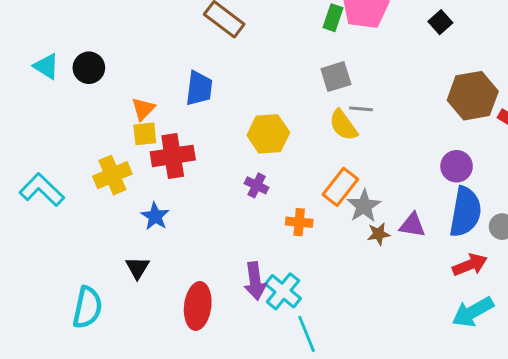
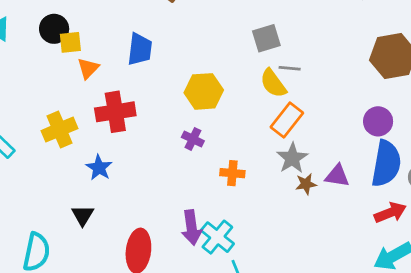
black circle: (89, 68) -> (54, 29), moved
yellow square: (145, 134) -> (70, 42), moved
orange rectangle: (340, 187) -> (287, 120), moved

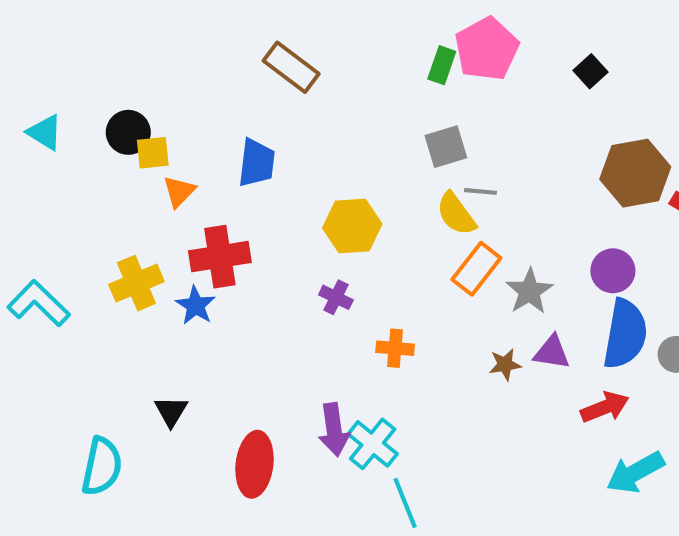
gray star: (292, 158) -> (529, 291), moved
blue star: (99, 168) -> (195, 305), moved
red arrow: (390, 213) -> (605, 407), moved

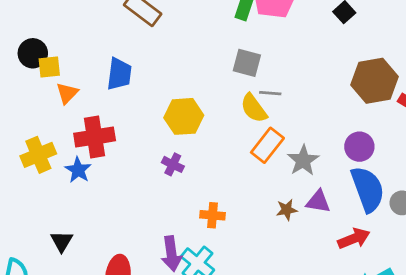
gray square: (446, 147) -> (247, 63), turned 32
blue semicircle: (625, 334) -> (368, 189), turned -30
orange cross: (395, 348) -> (213, 215), moved

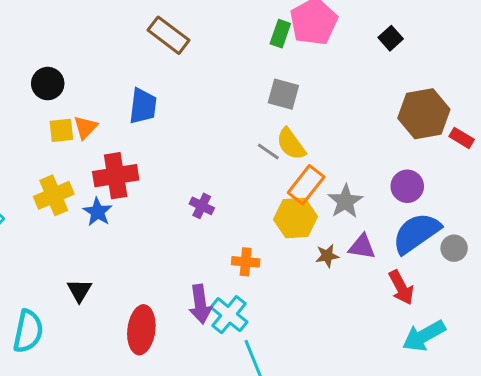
yellow square: (49, 67) -> (61, 130), moved
gray line: (270, 93) -> (268, 152), moved, turned 30
yellow hexagon: (184, 116) -> (295, 218), moved
blue semicircle: (368, 189) -> (416, 233), turned -105
red arrow: (354, 239) -> (401, 287), turned 84

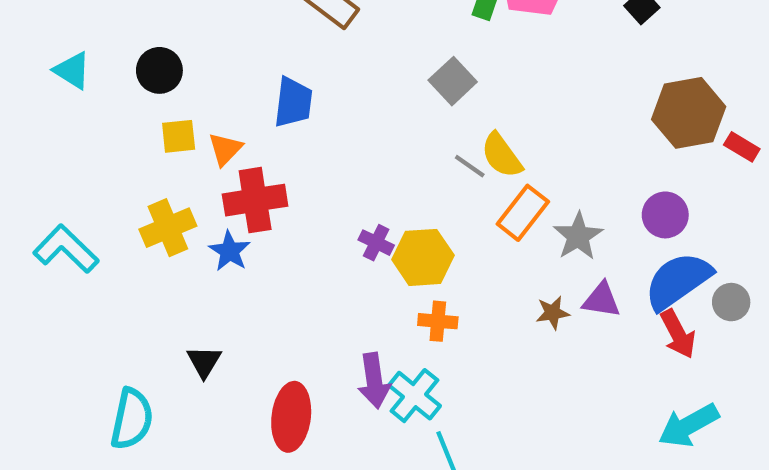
gray square: (283, 94) -> (453, 81), moved, turned 32
orange triangle: (85, 127) -> (225, 149), moved
yellow hexagon: (295, 218) -> (423, 257), moved
red arrow: (401, 287) -> (678, 334), moved

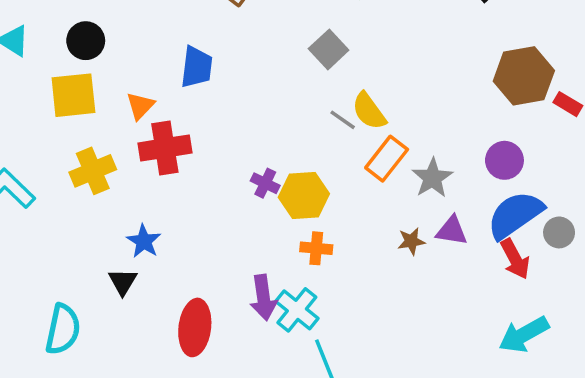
yellow square: (179, 136) -> (73, 95), moved, size x1.6
blue star: (230, 251) -> (144, 241), moved

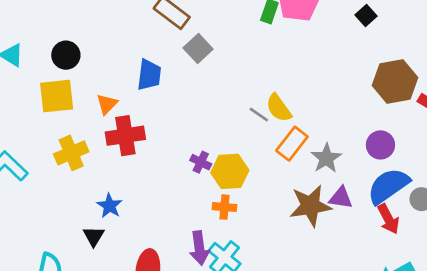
gray square: (329, 49) -> (198, 48), moved
brown star: (411, 241) -> (310, 206), size x2.0
orange cross: (316, 248) -> (225, 207), moved

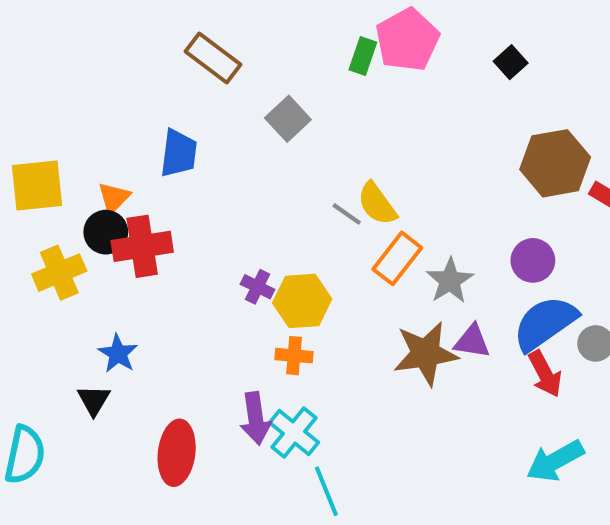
gray square: (198, 48) -> (288, 119), moved
black circle: (66, 55) -> (106, 232), moved

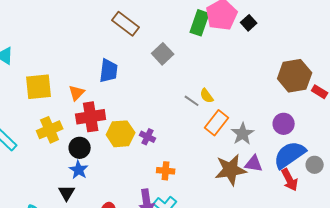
green rectangle: (363, 56) -> (200, 23), size x1.4
black square: (511, 62) -> (249, 23), moved
yellow semicircle: (377, 204) -> (207, 96), size x0.7
black circle: (106, 232) -> (80, 148), moved
yellow hexagon: (302, 301) -> (121, 134), moved

